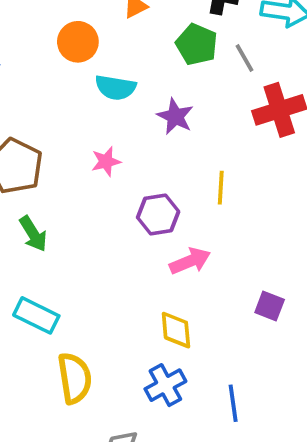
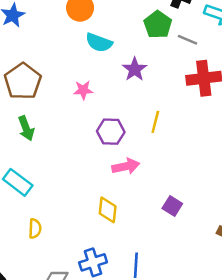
gray line: (245, 58) -> (188, 40), turned -48
yellow semicircle: (75, 378) -> (35, 229), size x0.6
blue cross: (165, 385) -> (93, 262), moved

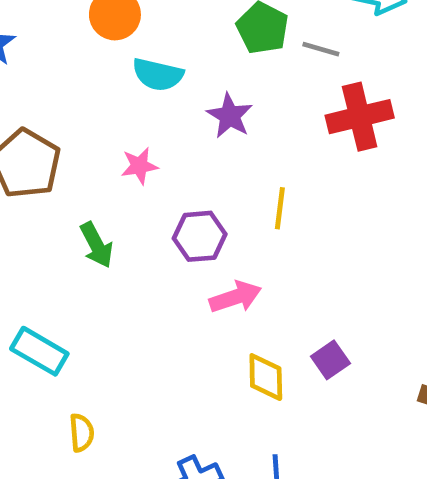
green arrow: (26, 128) -> (97, 245), moved
purple square: (172, 206) -> (330, 360), turned 30
yellow diamond: (108, 210) -> (266, 377), moved

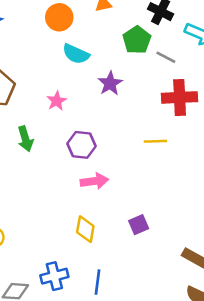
pink star: (139, 166) -> (57, 101), turned -30
yellow line: (280, 208) -> (155, 141), moved, turned 70
yellow diamond: (266, 377) -> (85, 229), moved

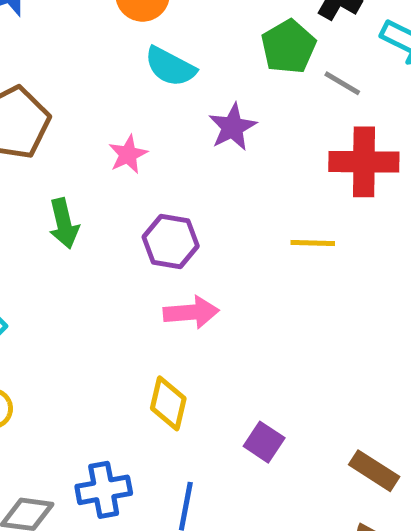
purple square: (139, 225) -> (264, 442), moved, turned -36

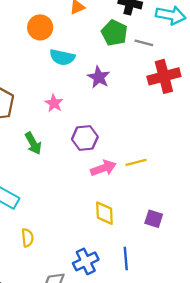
yellow line: (313, 243) -> (136, 162), moved

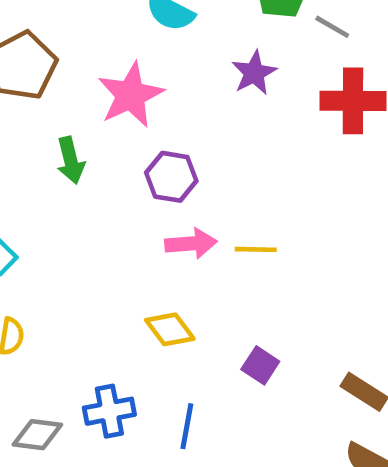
purple star: (99, 77) -> (254, 73), moved
pink star: (54, 103) -> (131, 95), size x1.8
yellow diamond: (104, 213) -> (170, 329), turned -50

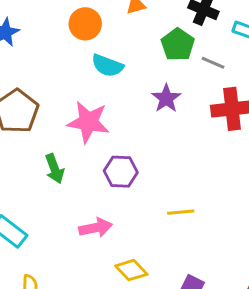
pink star: (131, 95) -> (88, 122), turned -30
pink arrow: (191, 244) -> (96, 228), moved

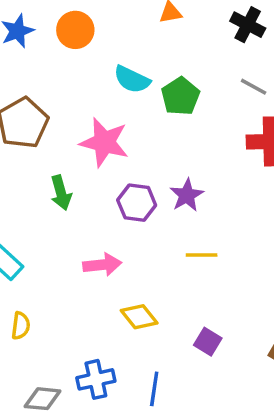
orange circle: (85, 24) -> (75, 30), moved
green pentagon: (178, 45) -> (180, 96), moved
purple star: (166, 98) -> (187, 195), moved

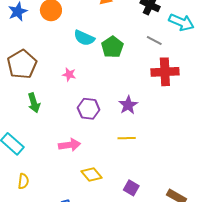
pink star: (104, 142) -> (69, 75), size x0.5
green arrow: (61, 193) -> (34, 103), moved
purple star: (187, 195) -> (128, 105), moved

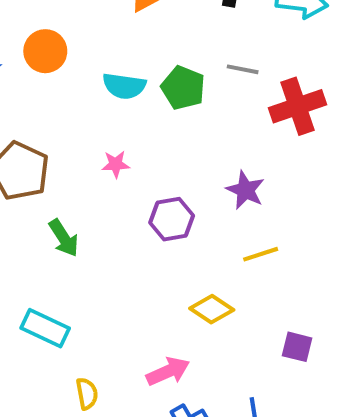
gray line: (154, 41) -> (243, 69), moved
pink arrow: (70, 145) -> (168, 371), moved
yellow diamond: (91, 174) -> (212, 309), moved

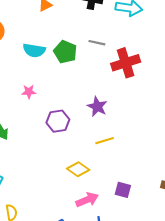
pink arrow: (168, 371) -> (87, 200), moved

